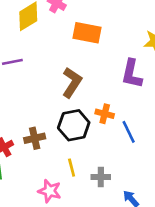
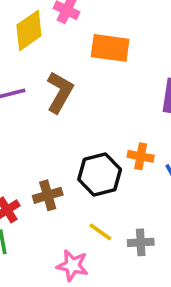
brown L-shape: (72, 82) -> (60, 92), moved
yellow line: (72, 168) -> (100, 232), turned -36

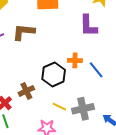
brown L-shape: (60, 92) -> (24, 32), turned -105
gray cross: (141, 242) -> (83, 109), size x1.5

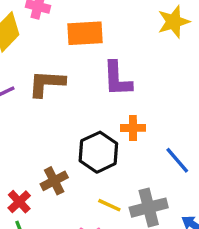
purple L-shape: (88, 26) -> (117, 79), moved
blue line: (96, 70) -> (177, 160), moved

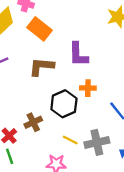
orange rectangle: (85, 33) -> (40, 29), moved, turned 40
brown L-shape: (47, 83) -> (41, 67), moved

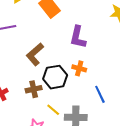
brown L-shape: (41, 67) -> (35, 54), moved, turned -60
brown cross: (33, 122) -> (34, 89), moved

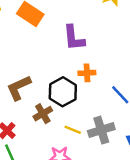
brown L-shape: (35, 54) -> (19, 88), moved, turned 35

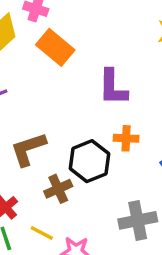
yellow line: (73, 130) -> (42, 233), moved

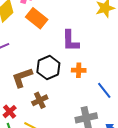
black hexagon: (89, 161) -> (48, 68), moved

